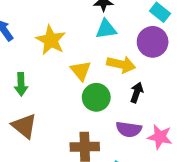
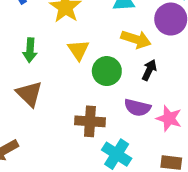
yellow triangle: (81, 71) -> (78, 50), moved

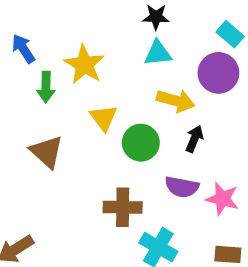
green arrow: (30, 50) -> (46, 87), moved
brown triangle: (29, 94) -> (47, 152), moved

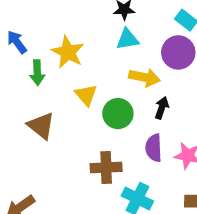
purple semicircle: (182, 187) -> (154, 148), turned 80

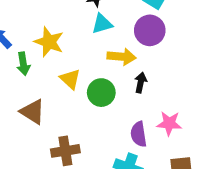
purple semicircle: (154, 148) -> (139, 134), moved
brown cross: (106, 167) -> (65, 151), moved

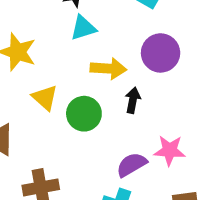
purple circle: (150, 30) -> (161, 53), moved
purple semicircle: (139, 134) -> (132, 165), turned 70

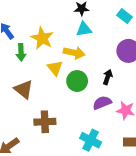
yellow arrow: (108, 69) -> (74, 53), moved
purple semicircle: (132, 165) -> (102, 103), moved

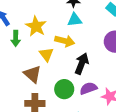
black arrow: (108, 77) -> (82, 64), moved, size x1.5
green circle: (77, 81) -> (64, 89), moved
brown triangle: (24, 89) -> (32, 74), moved

